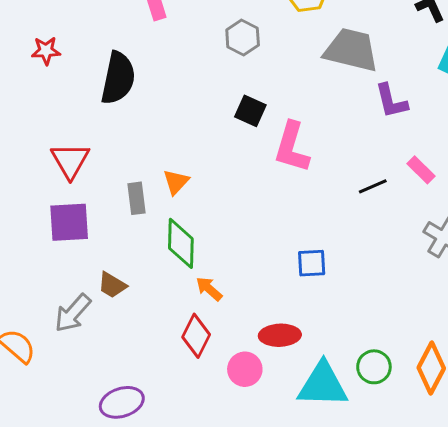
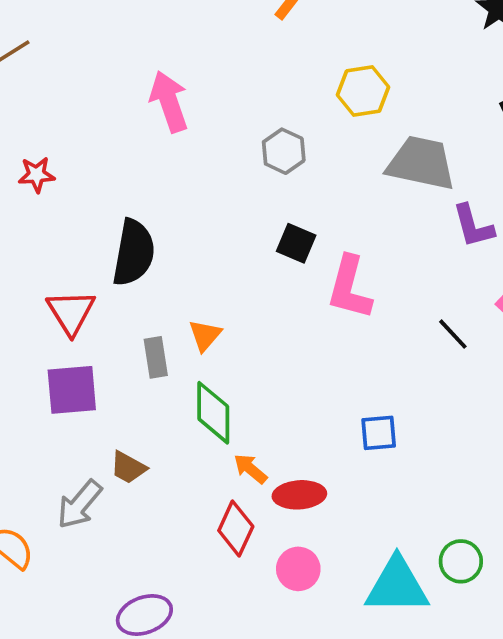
black semicircle: (118, 78) -> (134, 253), moved
black line: (373, 186) -> (453, 334), turned 72
red ellipse: (280, 335) -> (299, 495), moved

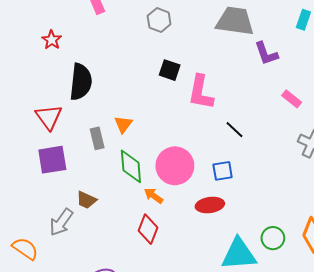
red star: (37, 175) -> (52, 40), moved, turned -30
black line: (453, 334) -> (234, 130), moved
red ellipse: (299, 495) -> (210, 205), moved
pink circle: (298, 569) -> (175, 166), moved, size x1.6

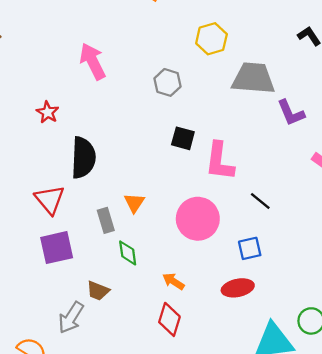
green diamond: (131, 166) -> (128, 253), moved, size x0.7
pink circle: (175, 166) -> (198, 219), moved

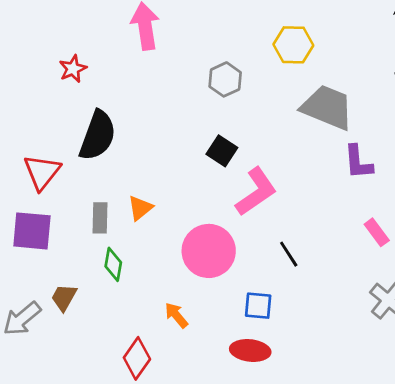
pink L-shape: (220, 161) -> (256, 192), turned -150
orange arrow: (173, 281) -> (176, 315), moved
red ellipse: (238, 288) -> (250, 350), moved
brown trapezoid: (98, 291) -> (64, 297), turned 80

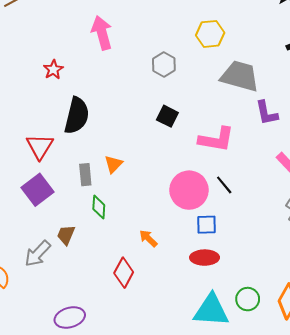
pink L-shape: (256, 192) -> (216, 139), moved, turned 51
purple square: (32, 231) -> (37, 190), turned -36
pink circle: (209, 251) -> (189, 190), moved

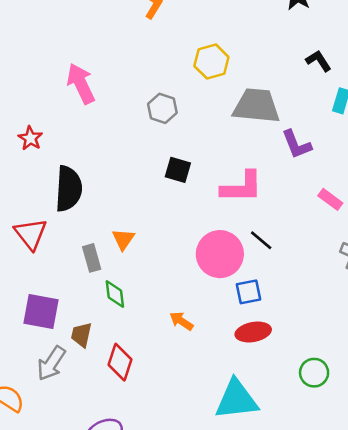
purple square: (37, 190) -> (41, 311), moved, turned -32
red diamond: (124, 273) -> (120, 362), moved
cyan triangle: (211, 310) -> (236, 400), moved

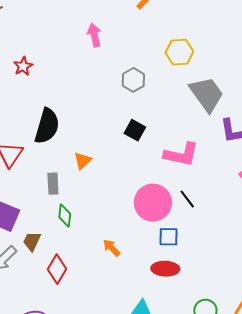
pink arrow: (81, 84) -> (94, 35), moved, size x0.7
gray trapezoid: (256, 106) -> (207, 94), turned 36
red star: (30, 138) -> (23, 66), moved
orange triangle: (123, 239) -> (83, 161), moved

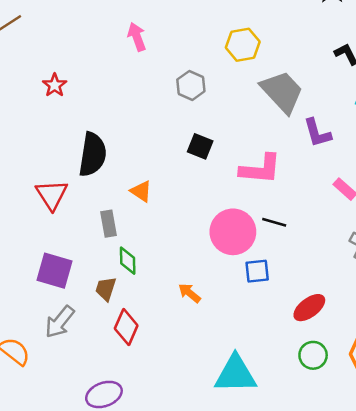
orange triangle: (83, 161) -> (141, 191), turned -36
black line: (187, 199) -> (274, 222), turned -30
brown trapezoid: (32, 241) -> (106, 289), moved
red ellipse: (165, 269) -> (309, 308), moved, turned -32

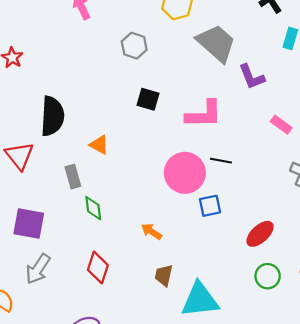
brown trapezoid: (106, 289) -> (164, 275), moved

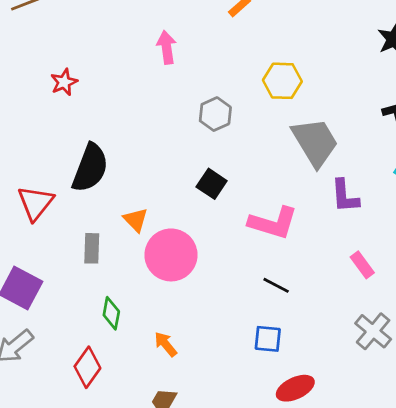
pink circle: (185, 173) -> (171, 255), moved
blue square: (210, 206) -> (268, 339), moved
green diamond: (93, 208) -> (111, 313), moved

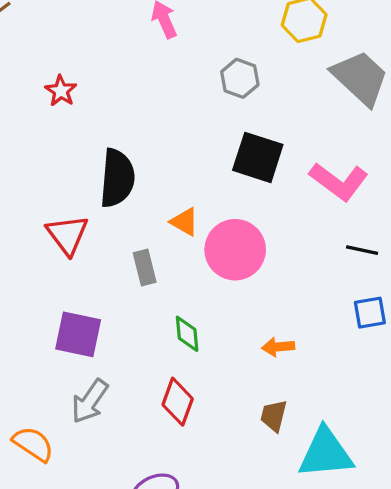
black square: (212, 184) -> (258, 157), size x1.5
pink L-shape: (273, 223) -> (339, 181), turned 36
orange arrow: (166, 344) -> (278, 347), moved, turned -40

